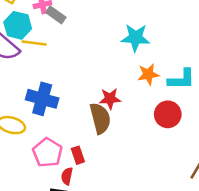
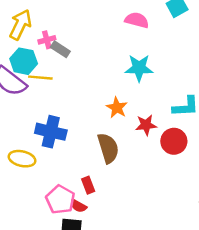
orange star: (148, 74) -> (117, 108), moved, turned -30
red star: (110, 99) -> (146, 125), moved
pink pentagon: (48, 152) -> (60, 200), moved
red semicircle: (67, 176) -> (78, 206), turned -70

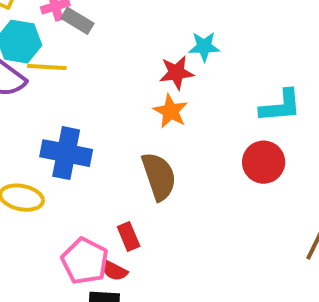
cyan star: (139, 68) -> (204, 47), size x0.7
red star: (146, 125) -> (176, 73), moved

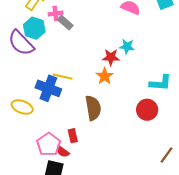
yellow line: (47, 67) -> (63, 77), moved

